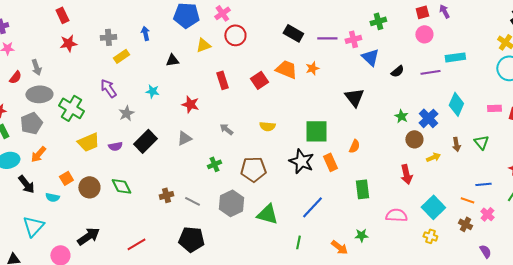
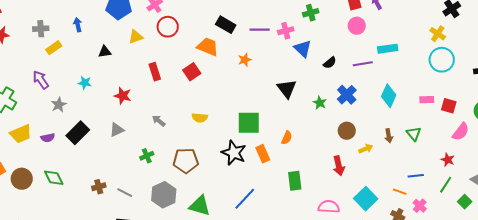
orange trapezoid: (286, 69) -> (208, 47), moved
green star: (401, 116) -> (320, 103), moved
blue cross: (428, 118) -> (347, 95), moved

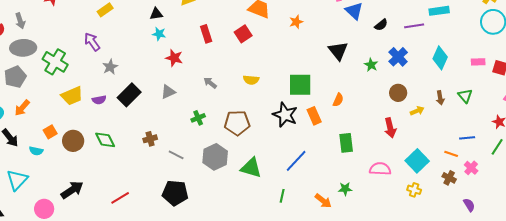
cyan star: (85, 83) -> (159, 34), moved
brown cross: (99, 187) -> (150, 139), moved

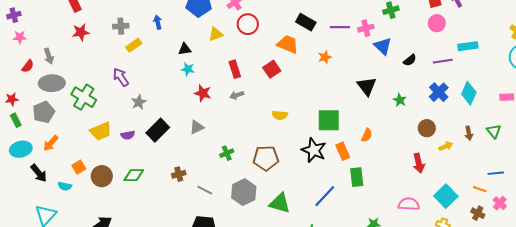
blue cross: (398, 57) -> (439, 92), moved
gray arrow: (210, 83) -> (237, 95), moved, turned -56
green diamond: (105, 140) -> (134, 175), turned -65
green rectangle: (346, 143) -> (357, 177), moved

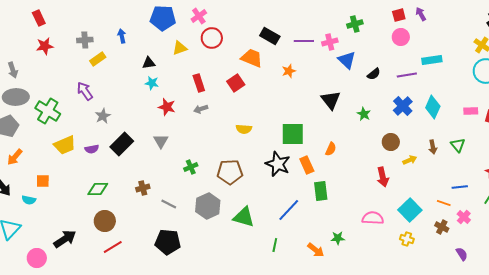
gray triangle: (197, 127) -> (161, 141), turned -35
orange square: (79, 167) -> (43, 181), turned 32
brown circle: (102, 176) -> (105, 221), moved

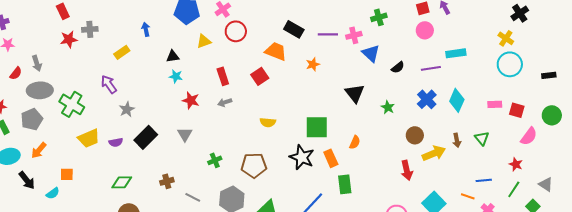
gray cross: (85, 40) -> (90, 29), moved
yellow arrow: (410, 160) -> (434, 153), size x1.6
cyan semicircle: (29, 200) -> (53, 193), turned -48

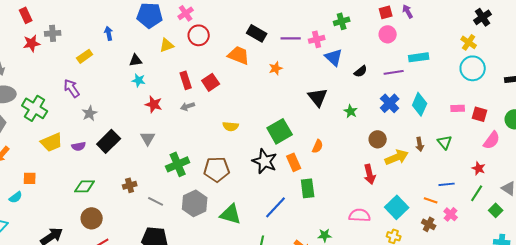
red square: (260, 76) -> (211, 82), moved
green square: (317, 127) -> (280, 131), turned -30
green cross: (215, 160) -> (178, 164), size x1.6

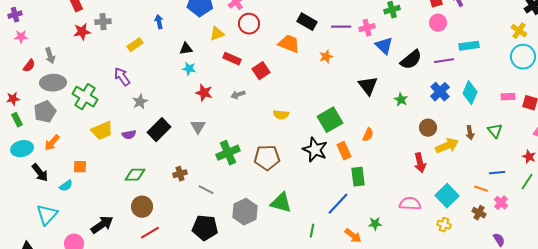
black semicircle: (361, 71) -> (411, 60), size x1.6
red rectangle: (186, 80) -> (232, 59), moved, turned -48
gray hexagon: (195, 203) -> (245, 212), moved
blue line: (276, 207) -> (338, 204), moved

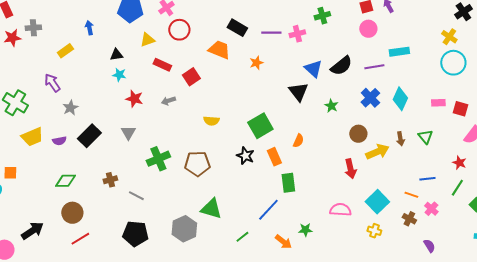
blue triangle: (384, 46) -> (313, 69), moved
black star: (315, 150) -> (245, 156), size x0.7
gray hexagon: (245, 212) -> (184, 229), moved
green line: (312, 231) -> (242, 237), turned 40

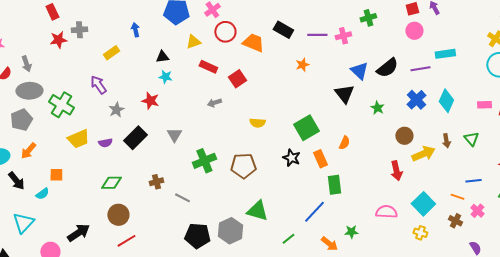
orange trapezoid: (219, 50) -> (253, 43), moved
red star: (134, 99) -> (150, 101), moved
black pentagon: (135, 234) -> (197, 236), moved

